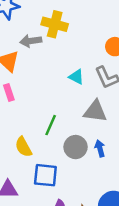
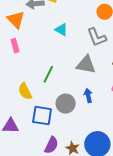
cyan triangle: (76, 77) -> (61, 30), moved
gray circle: (76, 147) -> (66, 104), moved

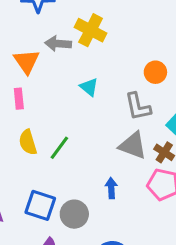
gray triangle: (86, 65) -> (133, 145), moved
yellow semicircle: (25, 91) -> (28, 142), moved
gray circle: (66, 104) -> (74, 214), moved

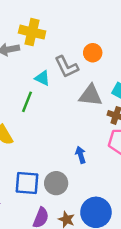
gray L-shape: (138, 107) -> (66, 67), moved
gray triangle: (133, 145) -> (90, 95), moved
green line: (59, 148) -> (27, 102), moved

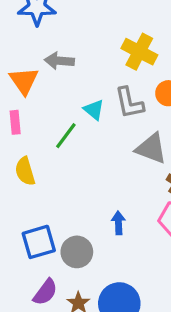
yellow cross: (32, 32) -> (139, 52), moved
blue square: (27, 183) -> (39, 242), turned -35

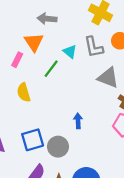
orange triangle: (24, 81) -> (34, 42), moved
pink rectangle: (15, 122) -> (17, 60), turned 32
blue arrow: (118, 223) -> (78, 121), moved

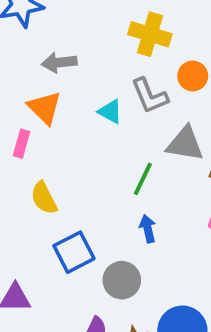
green line: (51, 69) -> (143, 179), moved
blue square: (33, 140) -> (74, 252), moved

